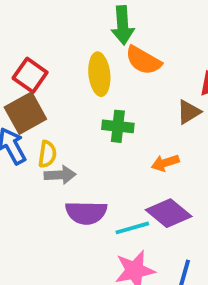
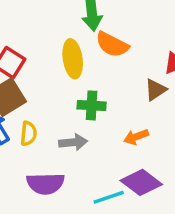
gray arrow: (60, 175) -> (73, 142), moved
purple semicircle: (86, 213) -> (45, 184), moved

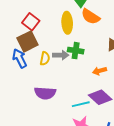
yellow semicircle: (29, 134) -> (45, 59), moved
gray arrow: (73, 142) -> (61, 55), moved

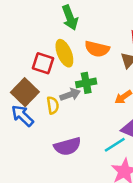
orange semicircle: (91, 17) -> (97, 49), moved
red square: (31, 22) -> (43, 63), moved

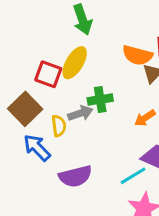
orange semicircle: (97, 49) -> (137, 55), moved
yellow ellipse: (64, 53) -> (75, 63), turned 52
blue arrow: (22, 116) -> (37, 148), moved

